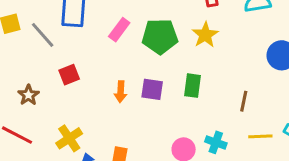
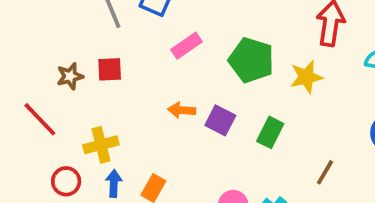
pink rectangle: (119, 30) -> (187, 46), moved
red square: (69, 75) -> (110, 69), moved
orange arrow: (121, 92) -> (182, 110), turned 72

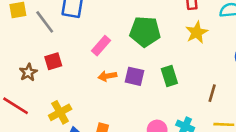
pink rectangle: (187, 46) -> (101, 46), moved
yellow star: (306, 77) -> (197, 32), moved
green rectangle: (270, 132) -> (169, 76), turned -30

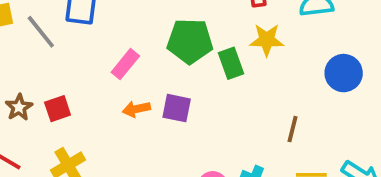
yellow star: (197, 32) -> (267, 40), turned 30
red square: (53, 61) -> (58, 109), moved
green rectangle: (169, 76) -> (231, 63), moved

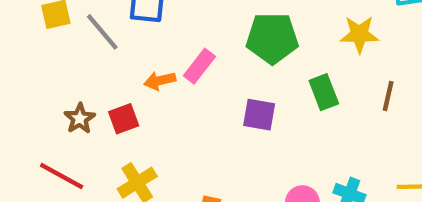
green rectangle: (231, 63) -> (324, 92), moved
orange arrow: (136, 109) -> (160, 81), moved
brown line: (293, 129) -> (388, 96), moved

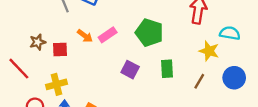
yellow star: (359, 34) -> (209, 51), moved
orange arrow: (160, 81) -> (85, 36), turned -147

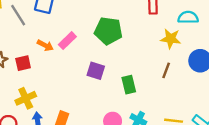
green rectangle: (167, 69) -> (129, 85), moved

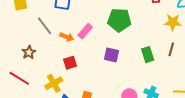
gray line: (18, 15) -> (45, 26), moved
red square: (23, 63) -> (70, 63), moved
green rectangle: (129, 85) -> (148, 55), moved

